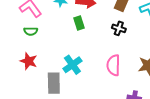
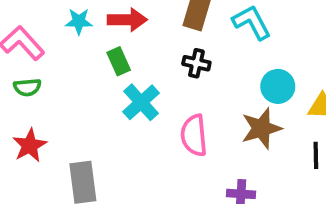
red star: (29, 61) -> (30, 145), turned 30
cyan cross: (72, 65) -> (141, 102), moved

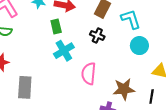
cyan circle: (278, 86) -> (139, 46), moved
brown star: (261, 128) -> (124, 89), moved

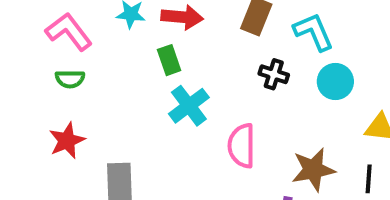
black cross: (97, 35) -> (274, 74), moved

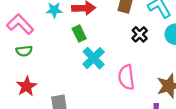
black cross: (274, 74) -> (140, 34), turned 35

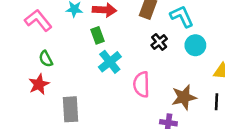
green semicircle: (24, 51) -> (46, 59), moved, turned 63

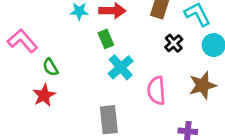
pink L-shape: (38, 20) -> (22, 41), moved
brown star: (184, 97) -> (203, 85), moved
gray rectangle: (71, 109) -> (109, 120), moved

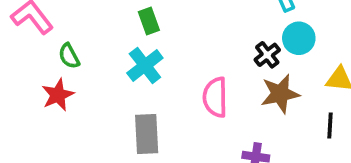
black cross: (174, 43) -> (267, 55), moved
cyan cross: (121, 67) -> (145, 65), moved

